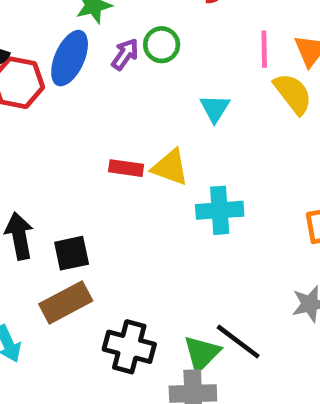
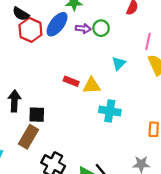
purple arrow: (125, 54) -> (83, 29), turned 48
yellow triangle: (170, 167) -> (92, 86), turned -36
brown rectangle: (66, 302) -> (29, 137), turned -45

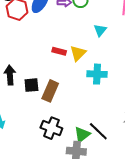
yellow triangle: (92, 86) -> (78, 53), turned -36
brown rectangle: (29, 137) -> (50, 91), moved

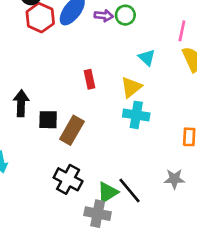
cyan triangle: (100, 30) -> (147, 58), turned -32
red rectangle: (59, 51) -> (89, 79), turned 56
yellow triangle: (78, 53) -> (131, 87), moved

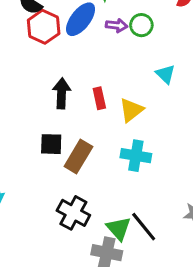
yellow triangle: (131, 87) -> (131, 110), moved
black arrow: (21, 103) -> (62, 93), moved
cyan cross: (136, 115) -> (136, 156), moved
green triangle: (108, 192) -> (119, 228), turned -40

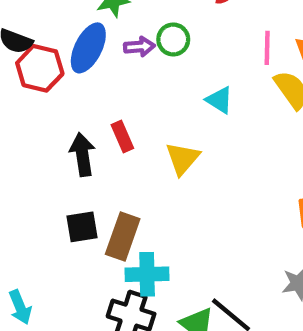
red rectangle: (99, 98) -> (122, 136), moved
cyan cross: (136, 156) -> (147, 274), moved

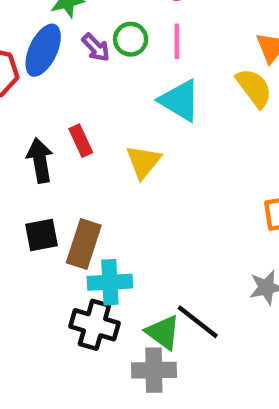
purple arrow: (139, 47) -> (96, 48), turned 52
pink line: (267, 48) -> (177, 41), moved
cyan triangle: (219, 100) -> (180, 100), size x1.5

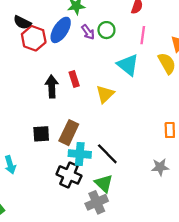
pink line: (177, 41) -> (143, 35), moved
black square: (41, 235) -> (41, 134), moved
black line: (198, 322) -> (107, 154), moved
gray cross: (154, 370) -> (97, 202), turned -30

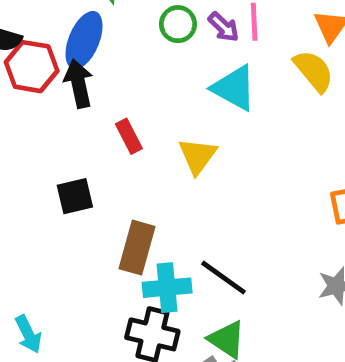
purple arrow: (88, 32) -> (224, 27), moved
black arrow: (52, 87) -> (79, 84), moved
black square: (41, 134) -> (75, 196), moved

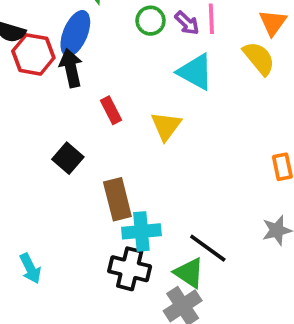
black square: (75, 196) -> (68, 158), turned -36
brown rectangle: (137, 248) -> (117, 199), turned -30
black line: (223, 278) -> (208, 248), moved

